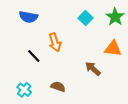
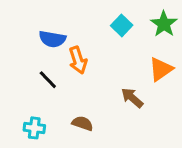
blue semicircle: (28, 17) -> (52, 39), moved
orange triangle: (113, 49) -> (161, 69), turned -42
cyan cross: (24, 90) -> (34, 128), turned -32

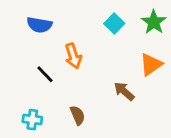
blue semicircle: (52, 39) -> (39, 25), moved
brown semicircle: (82, 123) -> (78, 115), turned 48

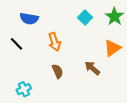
black line: (45, 74) -> (16, 44), moved
brown semicircle: (78, 115) -> (58, 71), moved
cyan cross: (32, 120) -> (24, 89), turned -32

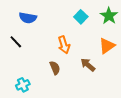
orange arrow: (54, 42) -> (64, 45), moved

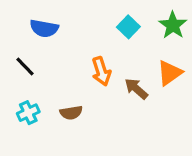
brown arrow: (88, 65) -> (136, 89), moved
brown semicircle: (55, 68) -> (71, 113), moved, turned 104
cyan cross: (23, 85) -> (28, 113), moved

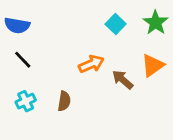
blue semicircle: (44, 28) -> (17, 25), moved
orange arrow: (101, 71) -> (91, 64), turned -95
brown semicircle: (71, 113) -> (64, 101), turned -72

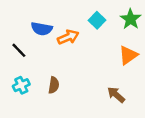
blue semicircle: (17, 25) -> (42, 29), moved
orange arrow: (91, 64) -> (68, 37), moved
brown arrow: (123, 80) -> (116, 95), moved

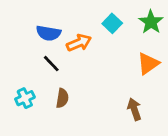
black line: (19, 50) -> (51, 64), moved
brown arrow: (116, 95) -> (134, 109), turned 30

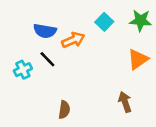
green star: (151, 22) -> (140, 21), turned -30
cyan cross: (25, 98) -> (23, 70), moved
brown semicircle: (62, 98) -> (64, 110), moved

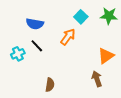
orange arrow: (73, 40) -> (68, 37), moved, turned -30
orange triangle: (138, 59) -> (106, 56), moved

